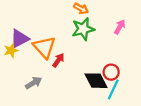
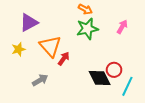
purple triangle: (20, 39) -> (29, 23), moved
cyan line: (113, 89) -> (127, 86), moved

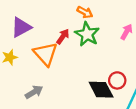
green star: (87, 29) -> (87, 34), turned -30
red arrow: (64, 59) -> (63, 37), moved

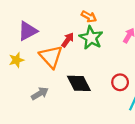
black diamond: (101, 90) -> (79, 83), moved

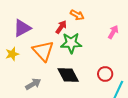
green star: (91, 38) -> (71, 43), moved, turned -30
red arrow: (68, 40) -> (61, 27), moved

